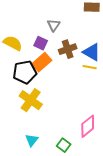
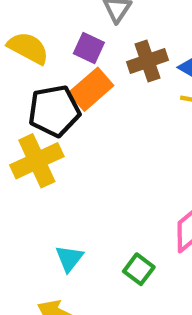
yellow cross: (31, 100) -> (37, 161), moved, turned 30

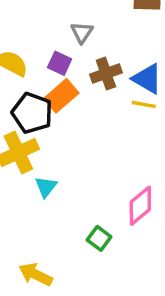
black pentagon: (54, 111) -> (32, 113), turned 30
cyan triangle: (69, 258) -> (46, 187), moved

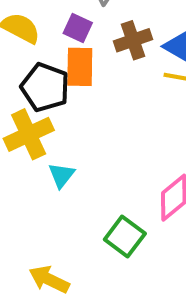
orange rectangle: (61, 96) -> (80, 67), turned -48
green square: (99, 238) -> (125, 237), size x1.4

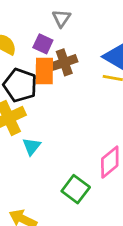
brown cross: (133, 40) -> (64, 62), moved

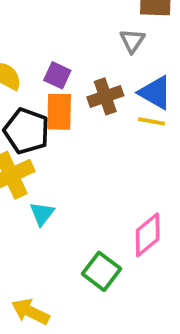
gray triangle: (61, 18) -> (132, 41), moved
brown cross: (64, 62) -> (105, 96), moved

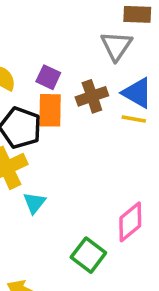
gray triangle: (132, 41) -> (116, 46), size x1.4

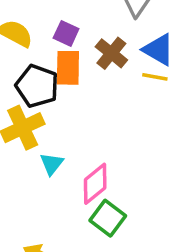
brown cross: (92, 96) -> (111, 53), turned -32
pink diamond: (130, 222) -> (95, 184), moved

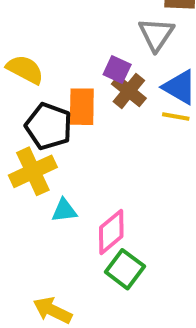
purple square: (66, 33) -> (117, 69), moved
cyan triangle: (52, 164) -> (64, 210), turned 45

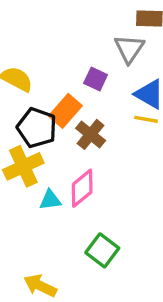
brown cross: (129, 91) -> (91, 134), moved
orange rectangle: (82, 107) -> (65, 111), turned 40
pink diamond: (111, 232) -> (82, 188), moved

